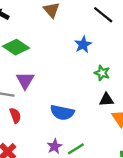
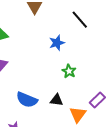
black triangle: (106, 100) -> (56, 100), moved

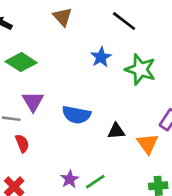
green star: (69, 71) -> (140, 69), moved, size x1.6
blue semicircle: (27, 100) -> (76, 115), moved

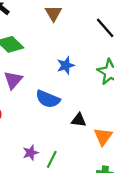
blue star: (101, 57) -> (66, 65), moved
green line: (95, 182) -> (52, 159), turned -42

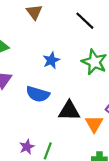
black triangle: (79, 120) -> (69, 111), size x1.5

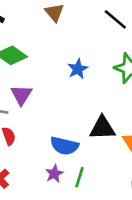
blue semicircle: (38, 94) -> (64, 146), moved

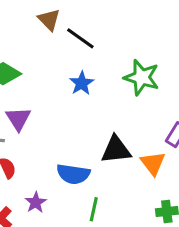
black line: (115, 19) -> (80, 38), moved
purple star: (54, 174) -> (36, 202), moved

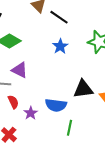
purple triangle: (18, 119) -> (20, 70), turned -30
purple star: (36, 202) -> (31, 113), moved

